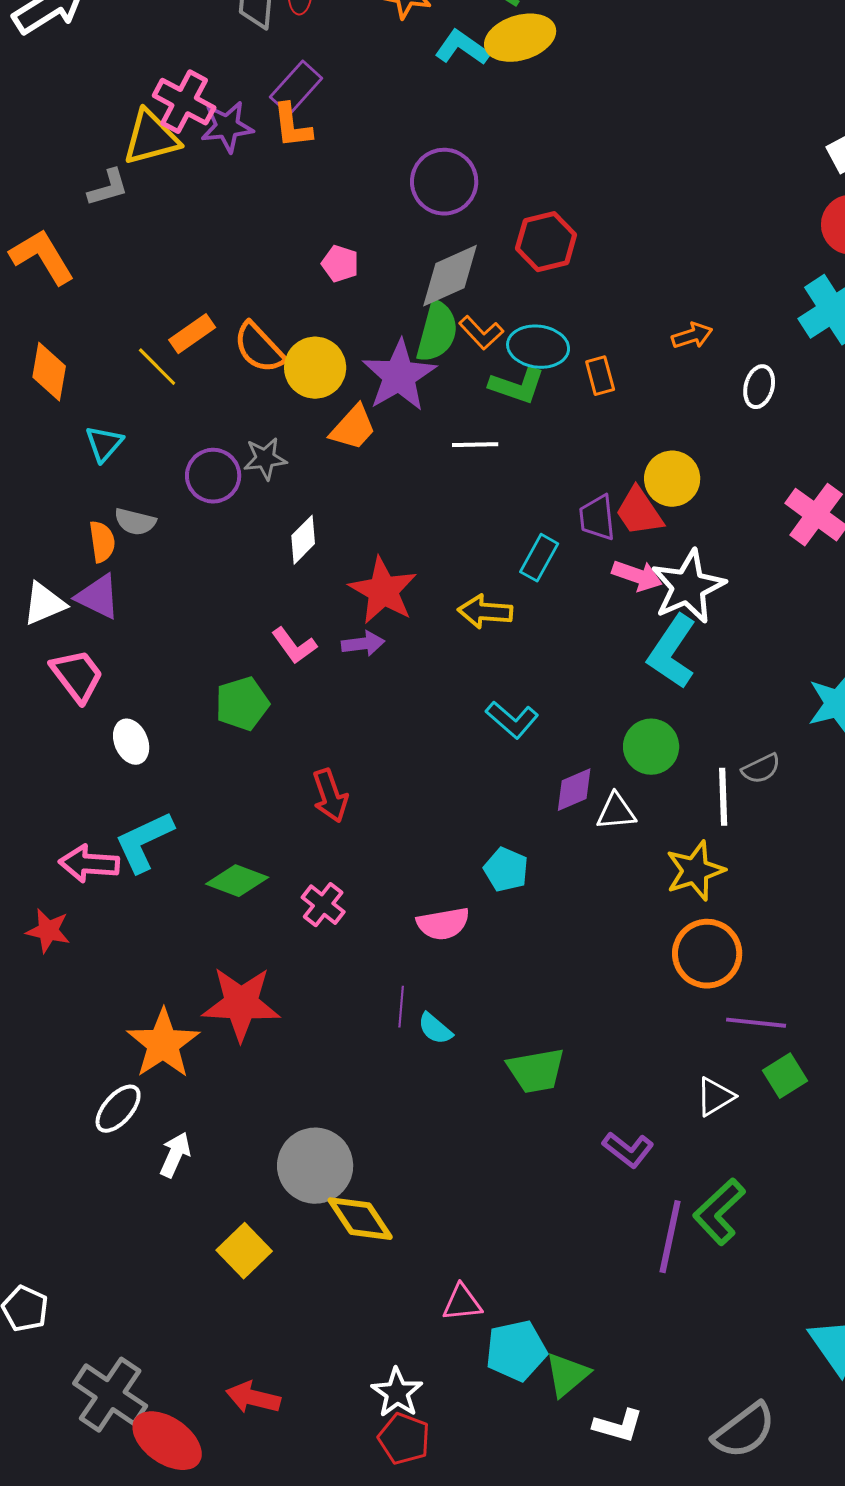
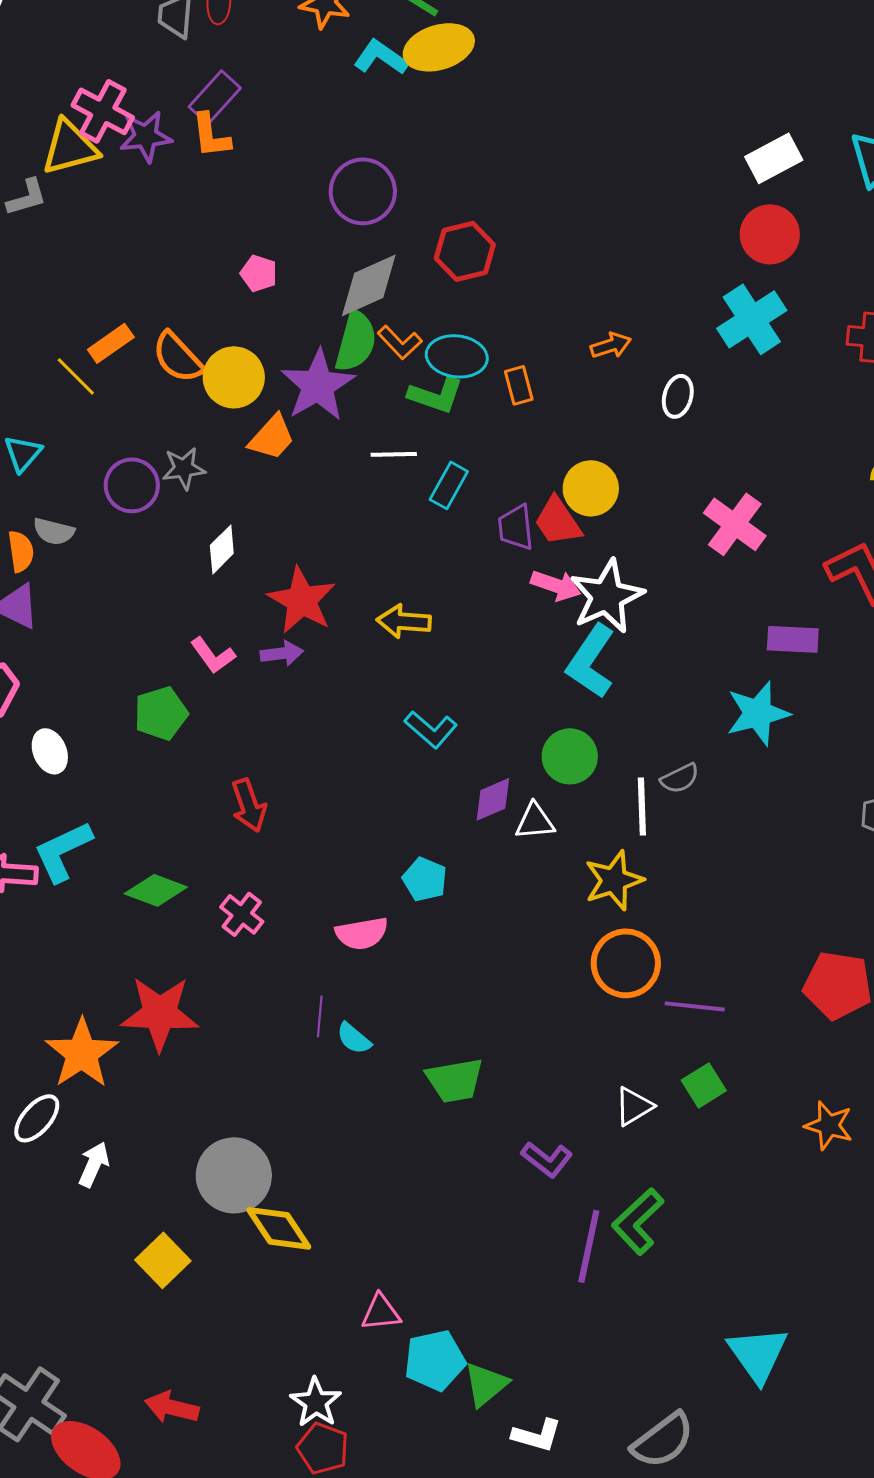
cyan rectangle: (539, 558) -> (449, 485), moved
purple line: (756, 1023) -> (695, 1006), moved

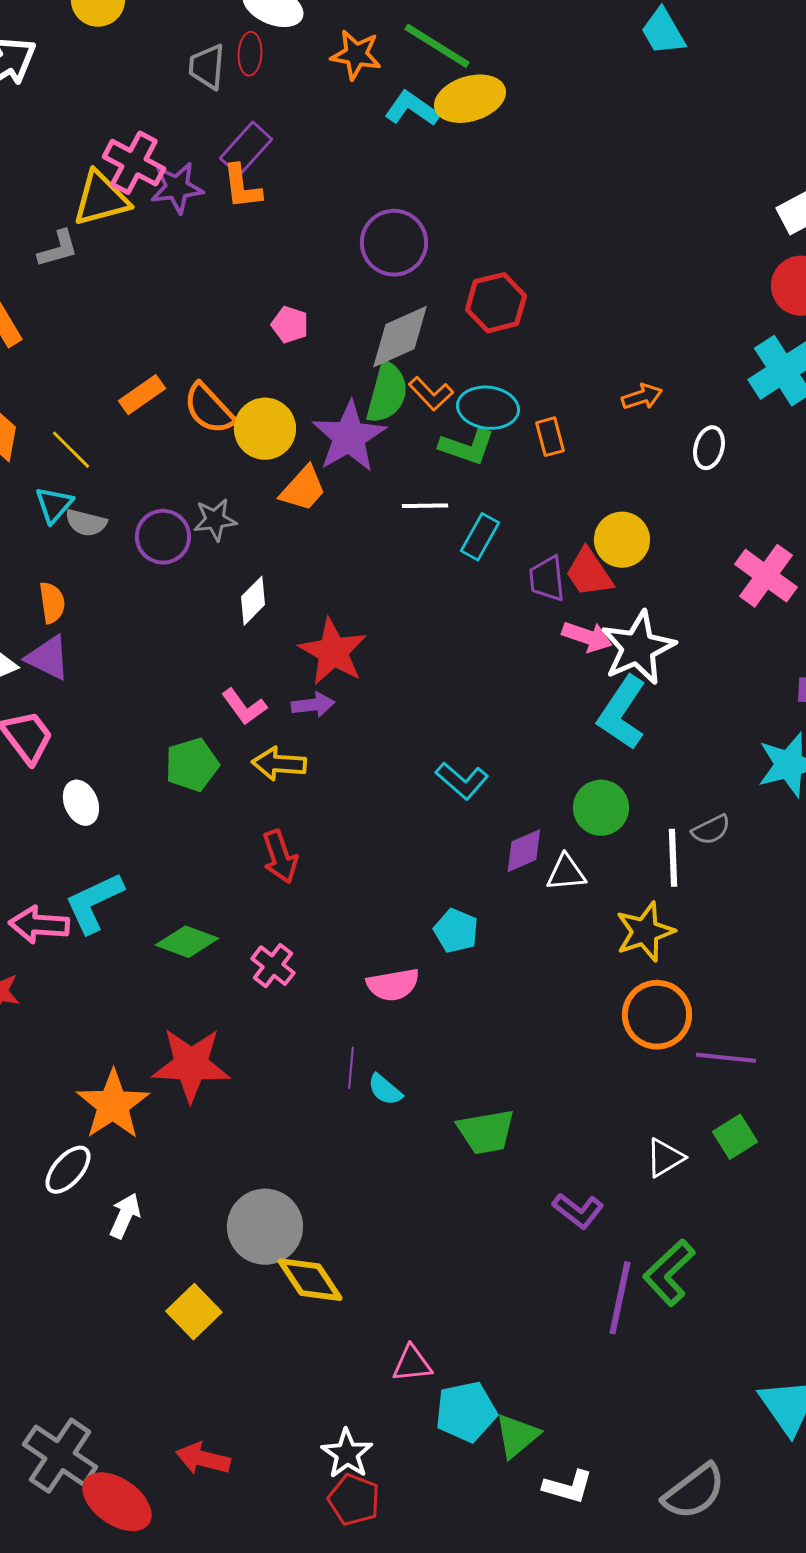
yellow line: (76, 376) -> (71, 450), moved
gray semicircle: (54, 531) -> (86, 523), moved
yellow arrow: (404, 621) -> (279, 764), moved

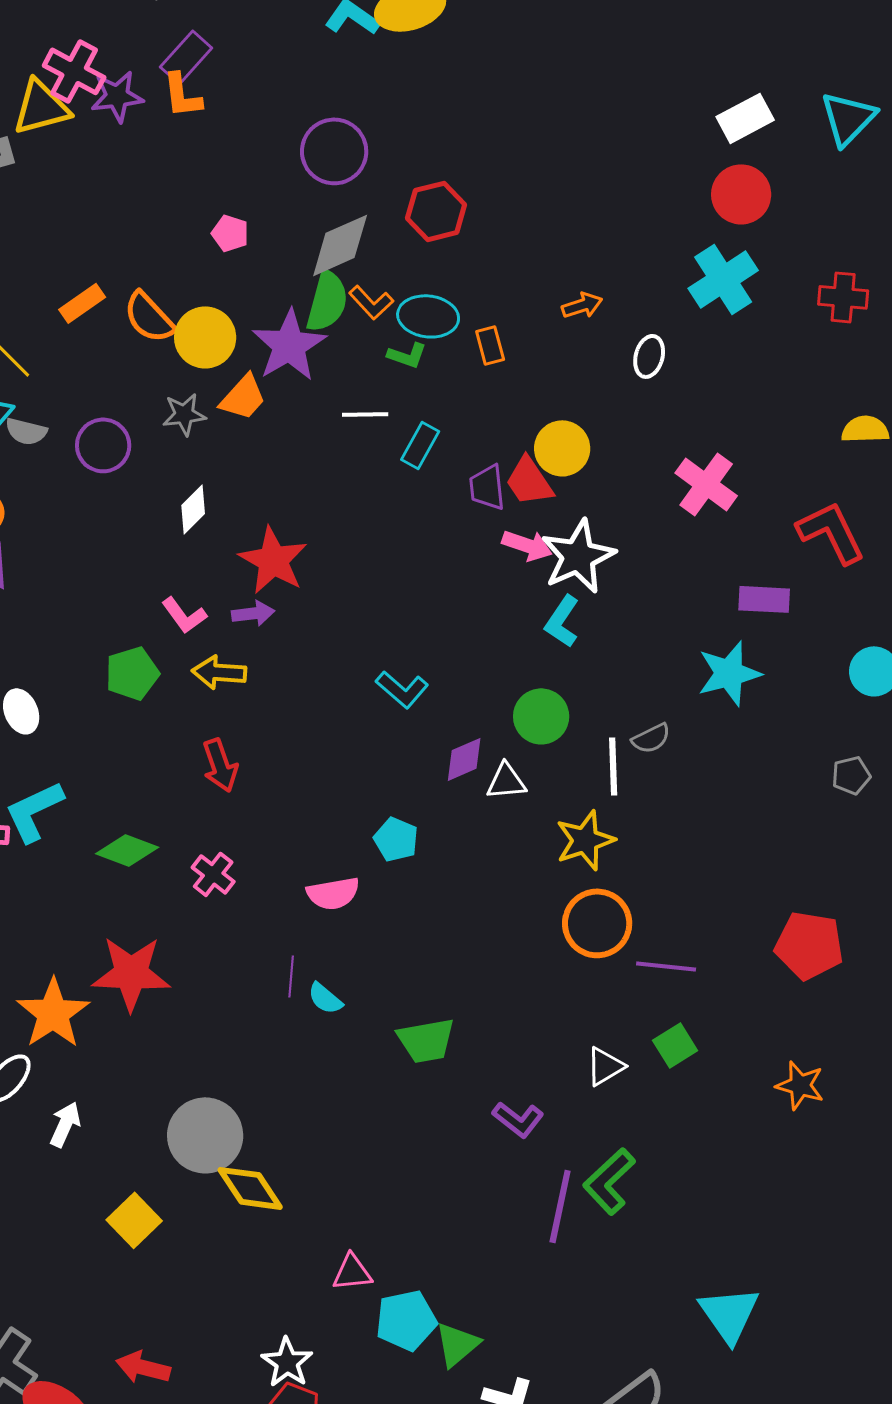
green L-shape: (467, 447) -> (407, 355), size x0.7
gray star: (215, 520) -> (184, 414), moved
cyan L-shape: (622, 713) -> (562, 621), size x0.7

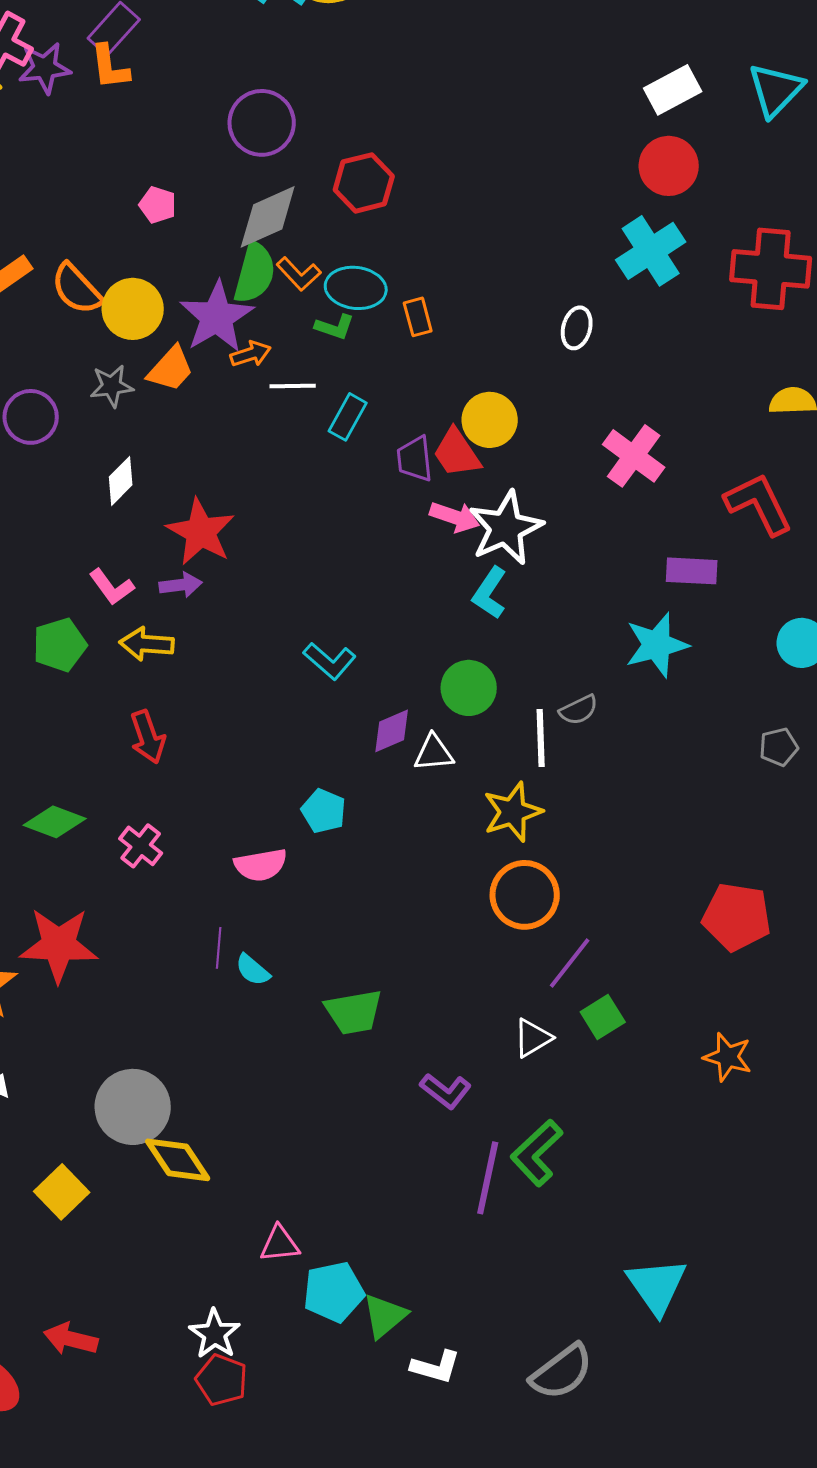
red cross: (843, 297) -> (771, 269), size x1.6
orange arrow: (582, 305) -> (251, 354), moved
purple line: (666, 966) -> (570, 963), moved, turned -58

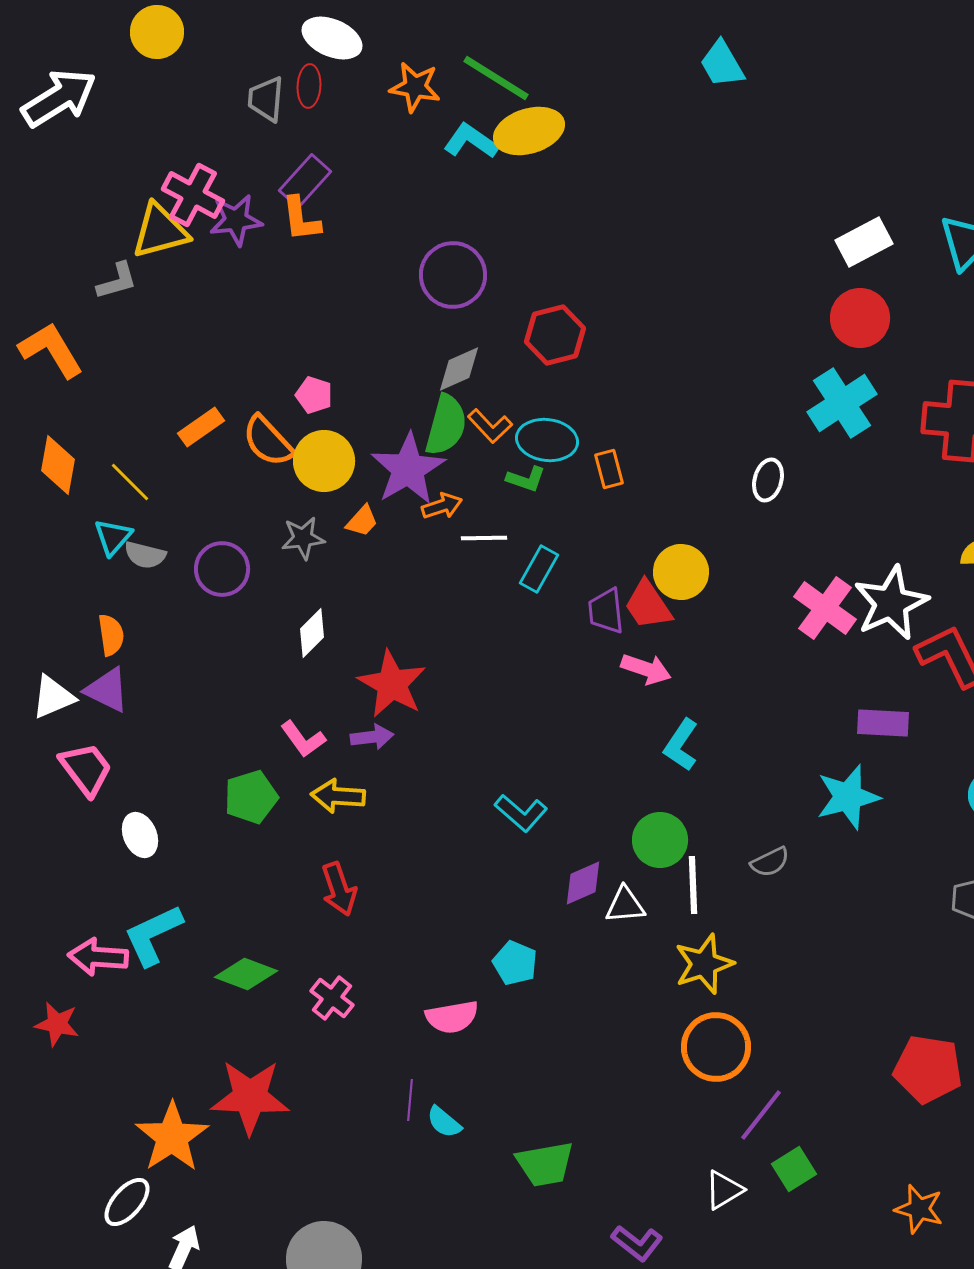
pink pentagon: (158, 205) -> (314, 395), moved
gray diamond: (268, 217) -> (459, 369), size x0.7
orange trapezoid: (171, 369) -> (362, 521), size x0.7
white star: (506, 528) -> (891, 603), moved
white line: (541, 738) -> (693, 885), moved

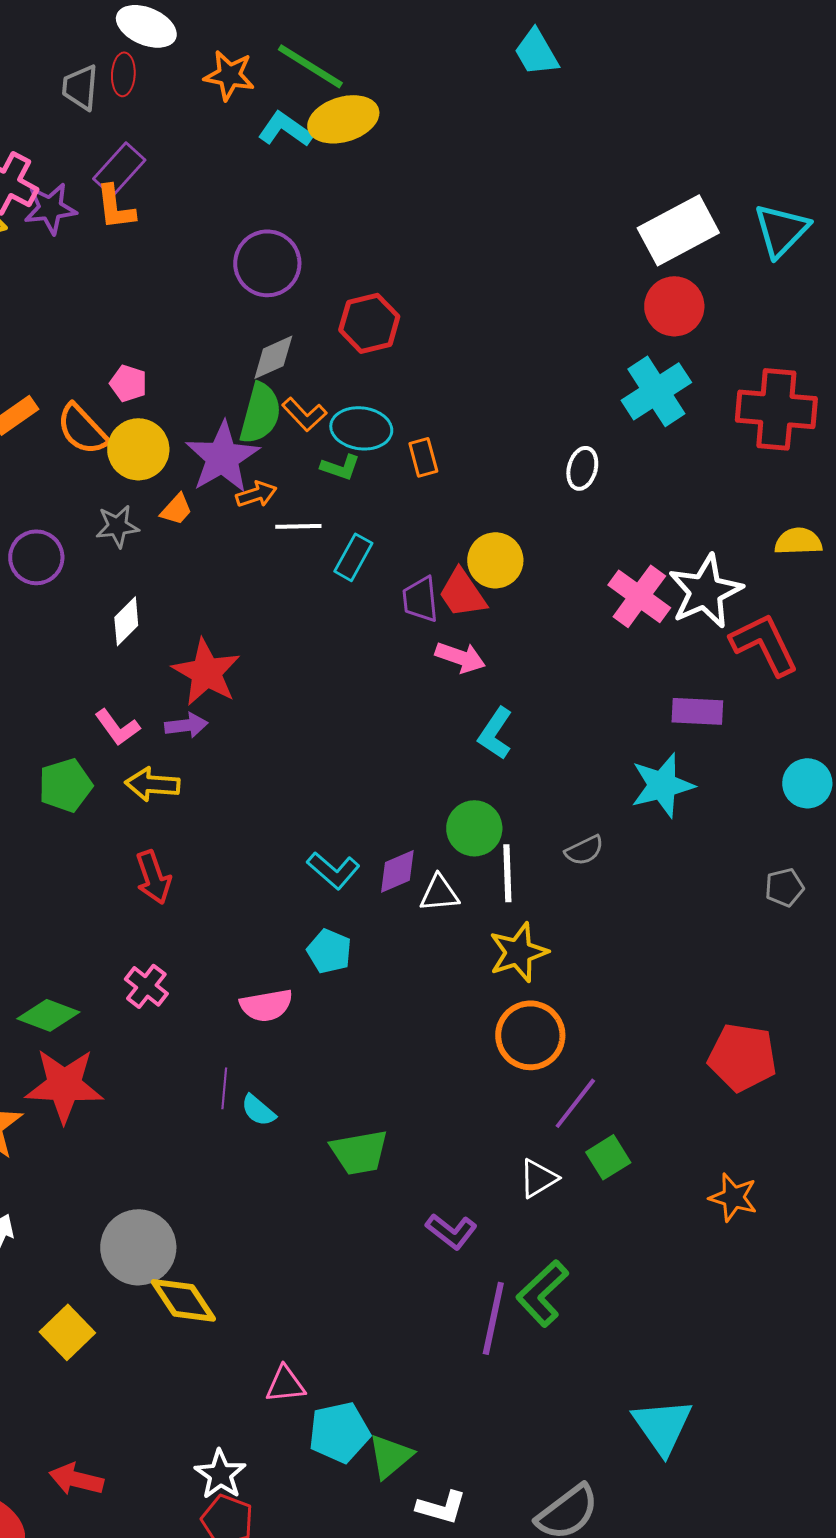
white rectangle: (864, 242) -> (678, 230), size x1.4
cyan L-shape: (521, 813) -> (333, 870), moved
green diamond: (246, 974) -> (48, 1015), moved

